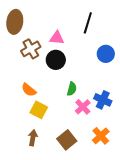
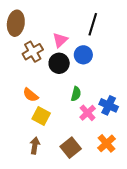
pink triangle: (57, 38) -> (60, 40), turned -49
blue circle: (106, 54) -> (83, 55), moved

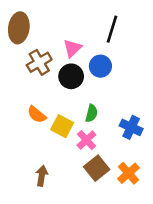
pink cross: (88, 113) -> (86, 140), moved
yellow square: (41, 116) -> (62, 126), moved
brown square: (71, 148) -> (97, 168), moved

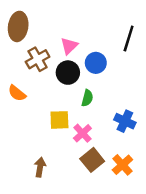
black line: (112, 29) -> (129, 39), moved
green semicircle: (92, 113) -> (87, 98), moved
orange semicircle: (37, 115) -> (17, 93), moved
yellow square: (62, 126) -> (59, 120), turned -30

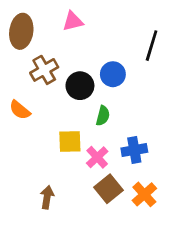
pink triangle: (69, 46) -> (73, 21), moved, turned 30
blue cross: (125, 121) -> (134, 150), moved, turned -35

